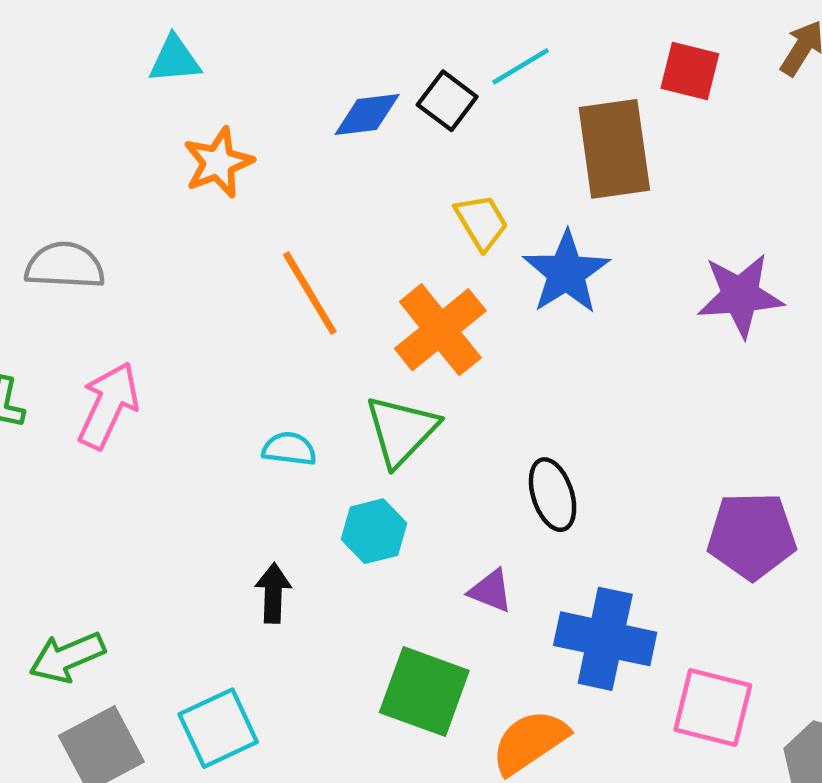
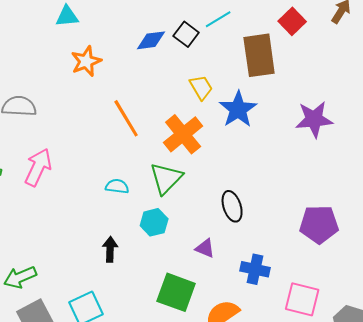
red square: (690, 71) -> (292, 21), turned 32
blue cross: (605, 639) -> (255, 269), size x0.7

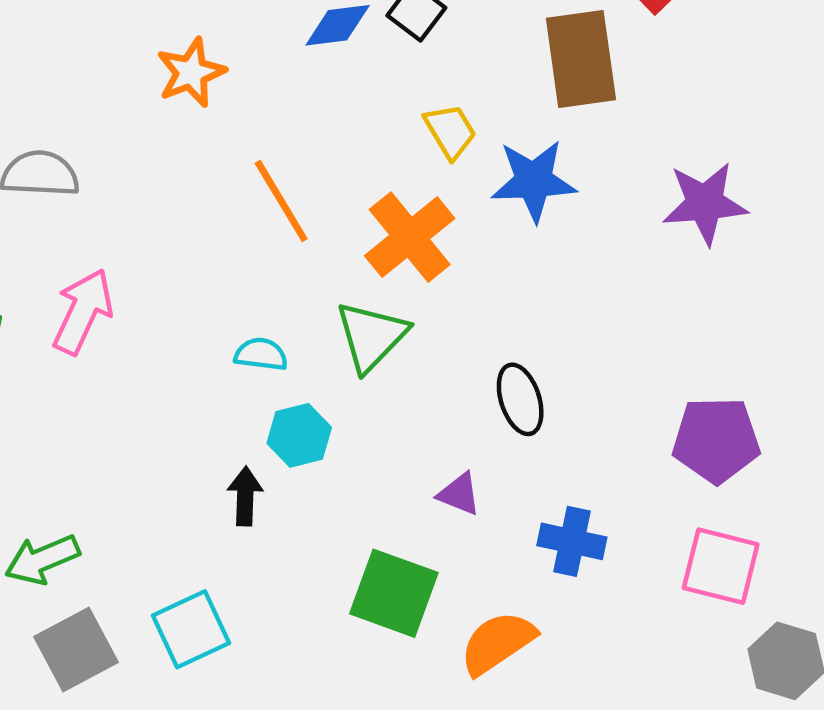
blue star: (238, 109) -> (534, 181), turned 30
cyan hexagon: (154, 222) -> (299, 435), moved
pink square: (302, 299) -> (721, 566), moved

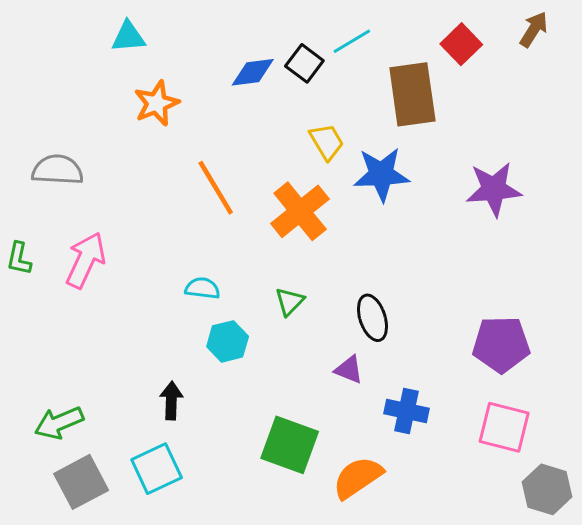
green triangle: (371, 336) -> (290, 302), moved, size x0.6
purple triangle: (459, 494) -> (349, 370), moved
black arrow: (245, 496) -> (171, 401), moved

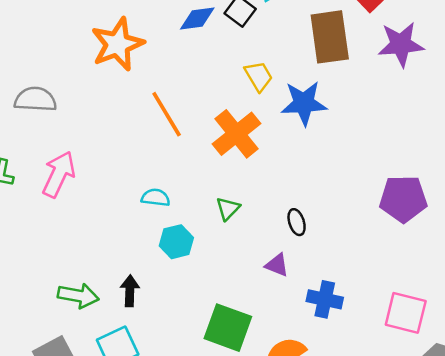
orange star: (157, 103) -> (118, 44), size x1.4
purple star: (494, 189) -> (401, 44), moved
black ellipse: (372, 318) -> (297, 222), size x0.7
purple pentagon: (501, 344) -> (403, 199), moved
green arrow: (59, 423) -> (78, 296), moved, turned -147

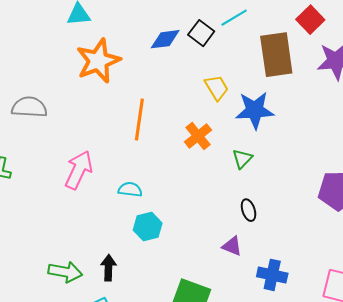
orange line: (167, 114) -> (139, 120), turned 39
orange cross: (236, 134) -> (198, 136), size x0.7
pink arrow: (59, 174) -> (79, 170), moved
green triangle: (228, 209) -> (242, 159), moved

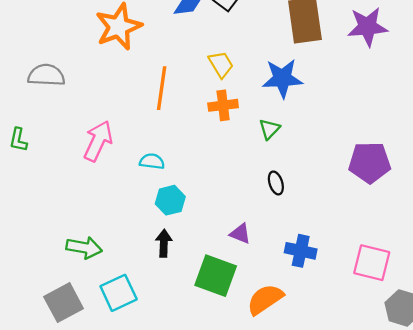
yellow trapezoid: (217, 88) -> (221, 64), moved
orange cross: (198, 136) -> (223, 105), turned 32
purple triangle: (232, 246) -> (240, 234), moved
black arrow: (108, 268) -> (164, 243), moved

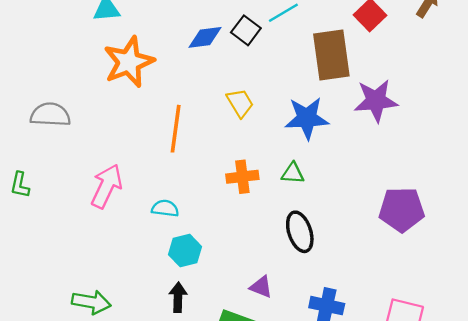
purple star: (367, 27) -> (376, 101), moved
orange cross: (223, 105) -> (242, 177), moved
green triangle: (269, 129) -> (293, 173), turned 50
black ellipse: (276, 183) -> (300, 232), size x1.6

